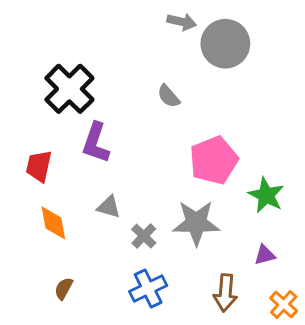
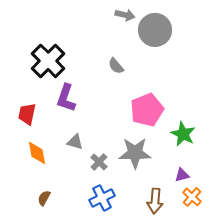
orange cross: (284, 304) -> (192, 197), moved

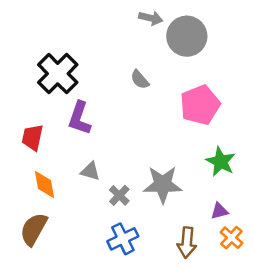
pink pentagon: (147, 110) -> (200, 105), moved
brown semicircle: (44, 198) -> (34, 229), moved, size x1.8

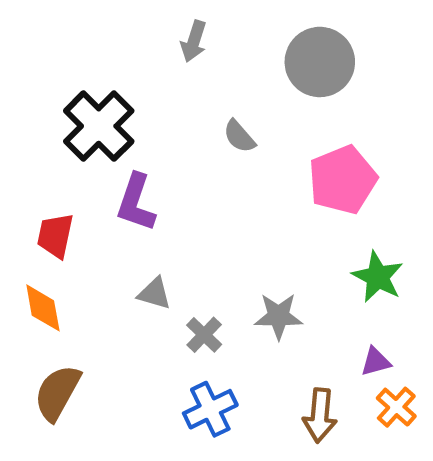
gray arrow: (151, 18) -> (194, 41), moved, turned 95
orange diamond: (44, 185) -> (43, 308), moved
gray star: (163, 185) -> (278, 316), size x0.7

